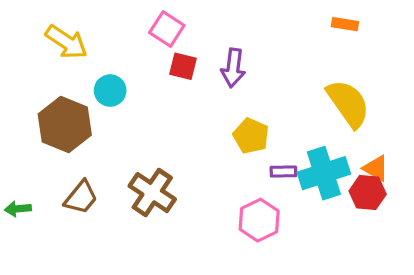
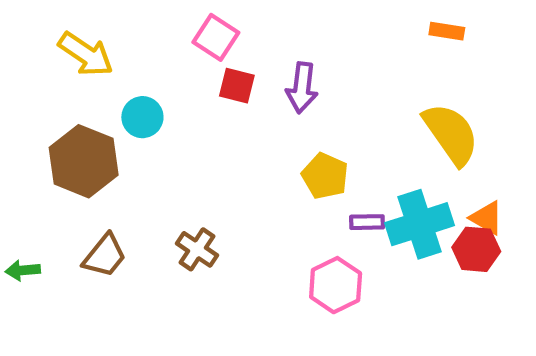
brown cross: (152, 193) -> (197, 249), size x0.7

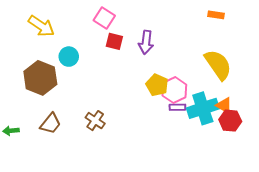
orange triangle: (487, 218) -> (224, 105), moved
pink hexagon: (336, 285) -> (174, 90), moved

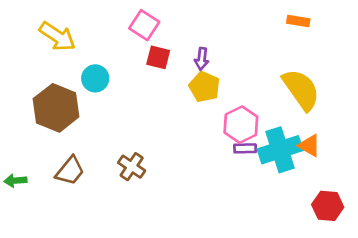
purple arrow: (146, 42) -> (202, 59), size x0.7
yellow pentagon: (157, 85) -> (204, 87), moved
red hexagon: (230, 121) -> (328, 206), moved

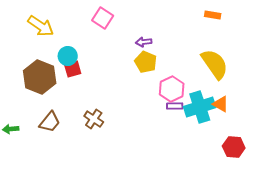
red square: (158, 57) -> (73, 69), moved, turned -30
purple arrow: (202, 59) -> (144, 42), turned 77

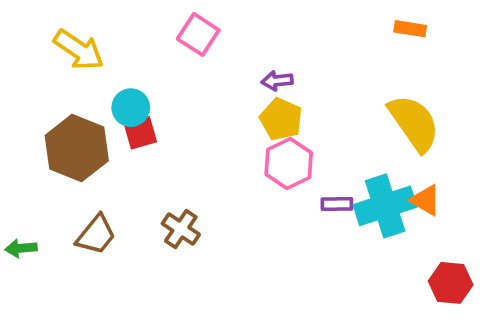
pink hexagon: (172, 89) -> (289, 164), moved

